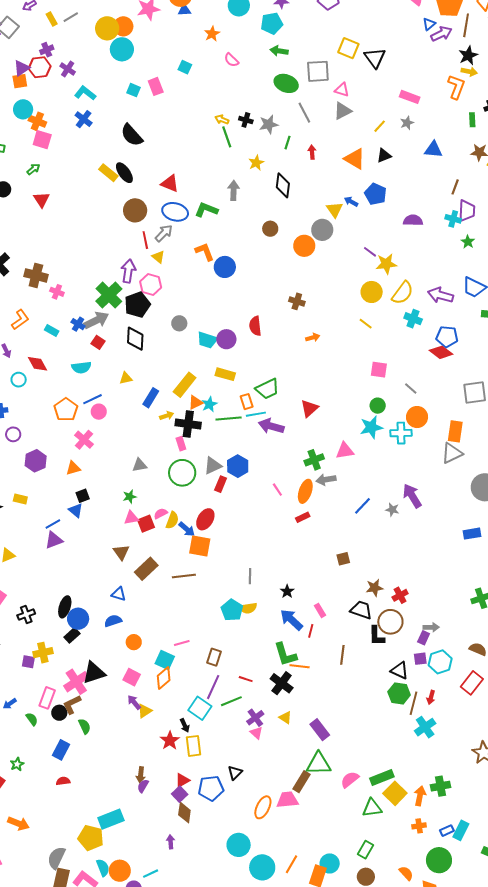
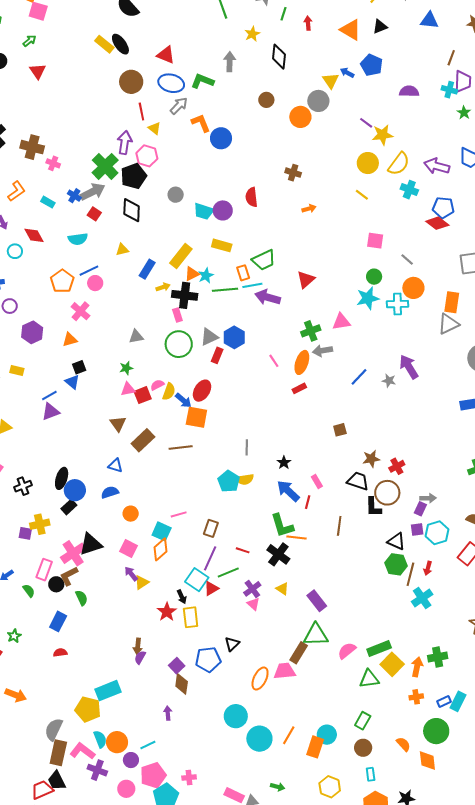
gray arrow: (164, 233) -> (179, 106), moved
red triangle: (182, 780) -> (211, 588), moved

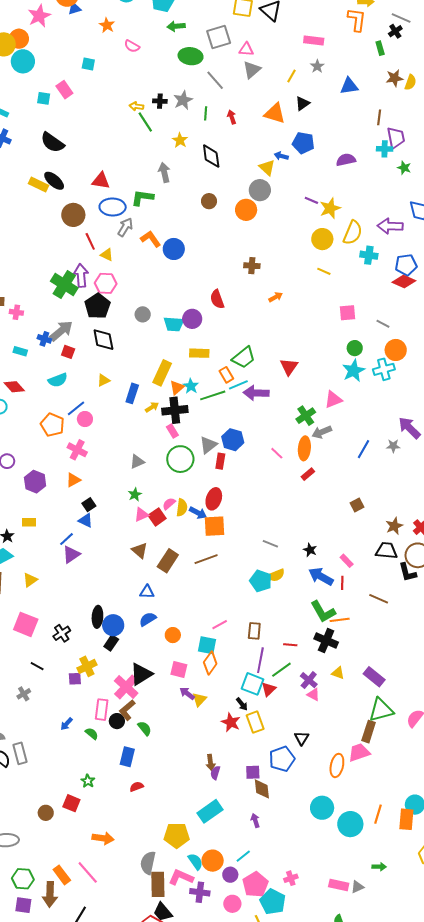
green cross: (105, 166) -> (64, 285), moved
gray line: (247, 447) -> (270, 544), turned -56
brown line: (339, 526) -> (379, 599), turned -60
purple square: (177, 666) -> (253, 772), turned -35
cyan rectangle: (108, 691) -> (210, 811), moved

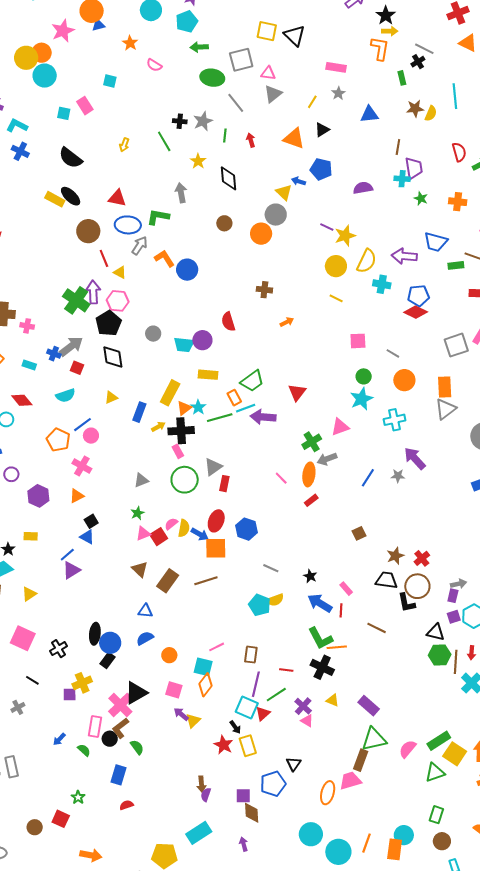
yellow arrow: (136, 106) -> (124, 145), moved, turned -80
cyan cross: (384, 369) -> (395, 420), moved
blue hexagon: (233, 440) -> (247, 529), moved

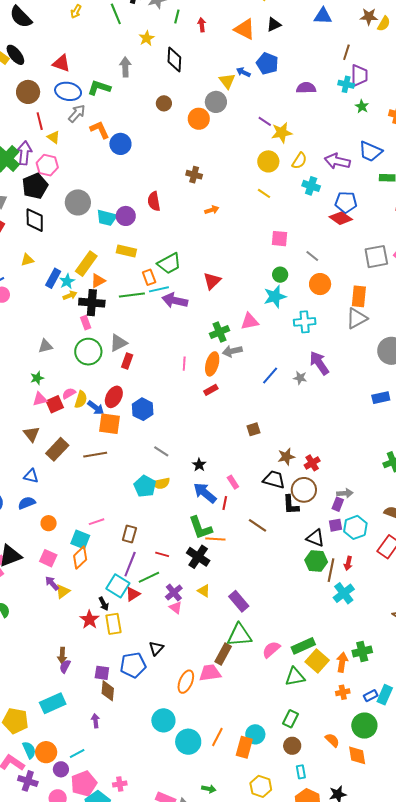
yellow semicircle: (367, 261) -> (299, 161), size x0.7
gray circle: (153, 334) -> (78, 202), size x1.6
cyan star: (198, 407) -> (67, 281), moved
pink line: (281, 478) -> (184, 364), turned 40

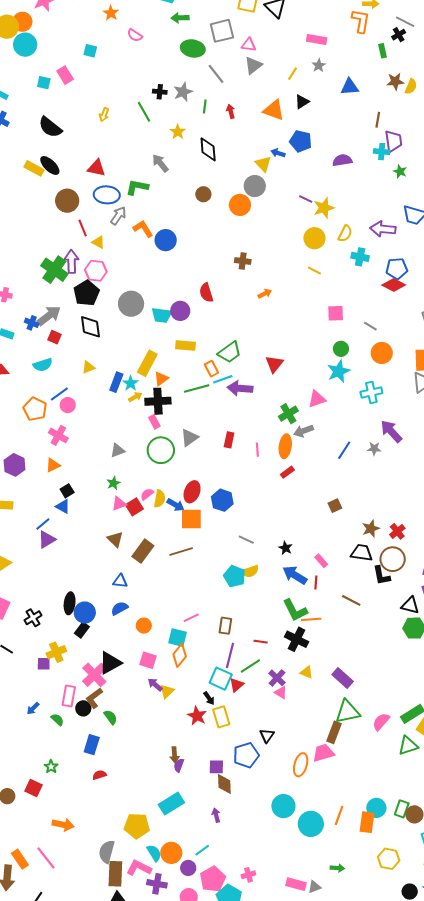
gray arrow: (125, 67) -> (160, 163), turned -30
red rectangle: (127, 361) -> (229, 440), moved
green rectangle: (290, 719) -> (402, 809), moved

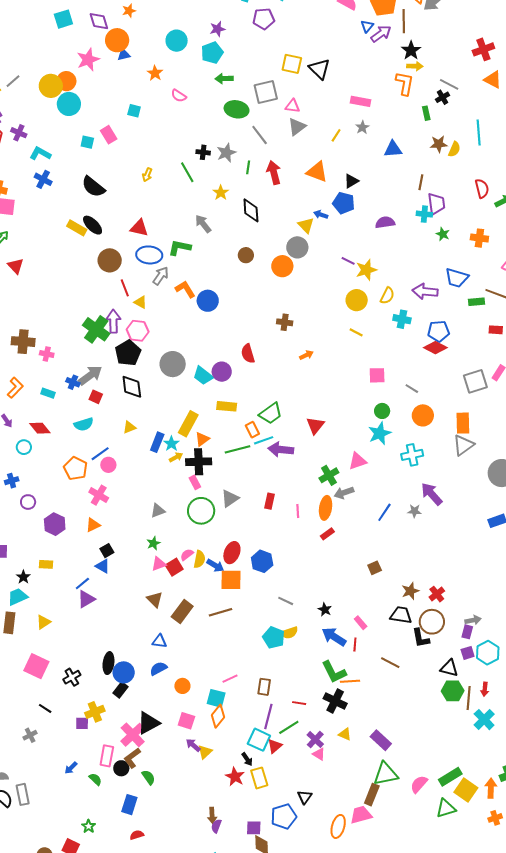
black triangle: (302, 102) -> (351, 181), moved
red arrow: (231, 111) -> (274, 173), size x1.6
cyan trapezoid: (162, 315) -> (203, 376), turned 30

